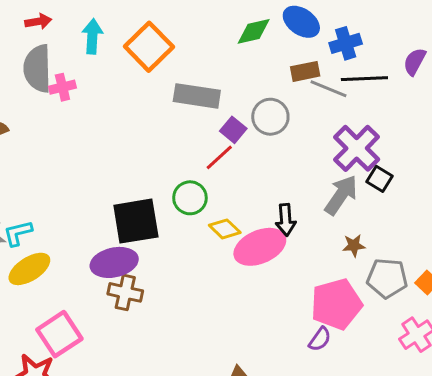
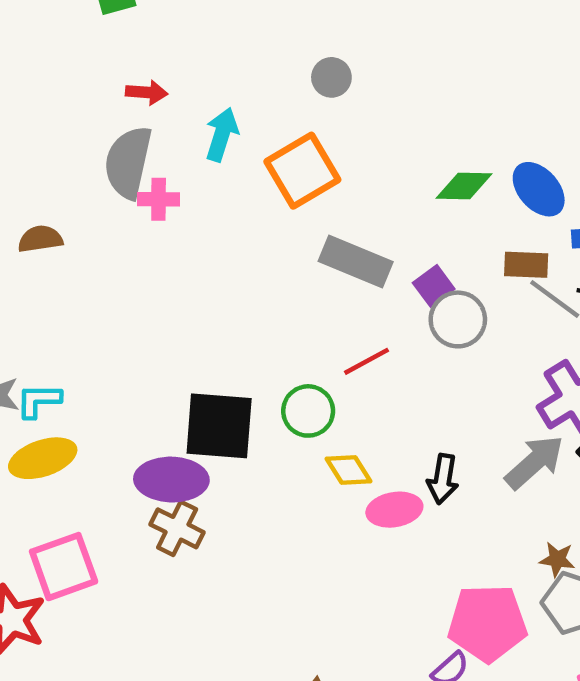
purple square: (233, 130) -> (434, 286), moved
brown star: (354, 245) -> (557, 559), moved
pink ellipse: (260, 247) -> (394, 510), size x0.7

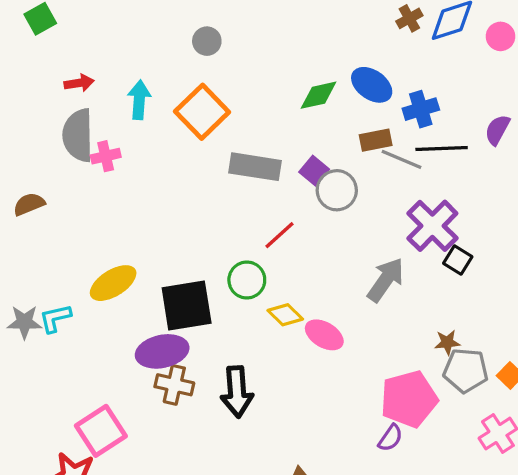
yellow ellipse: (43, 458) -> (113, 283), moved
gray arrow: (535, 462) -> (386, 280), moved
black arrow: (443, 479) -> (237, 392), moved, size x1.4
pink ellipse: (394, 510) -> (324, 335), turned 54

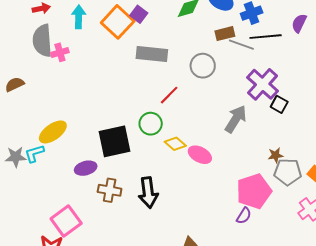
purple square: (314, 171) -> (139, 14), moved
yellow ellipse: (113, 283) -> (53, 132), moved
purple ellipse: (162, 351) -> (86, 168), moved, size x0.7

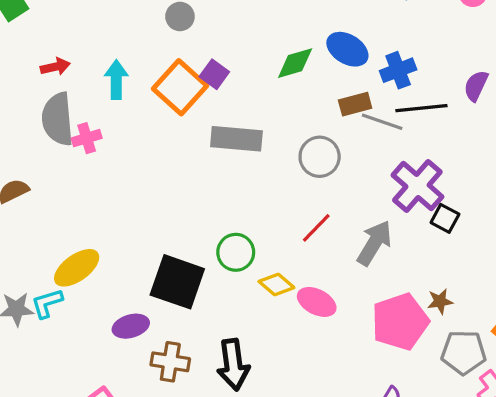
red line: (169, 95) -> (316, 228), moved
black square: (115, 141) -> (177, 282), turned 32
gray pentagon: (288, 172) -> (464, 352), moved
pink pentagon: (254, 191) -> (400, 322), moved

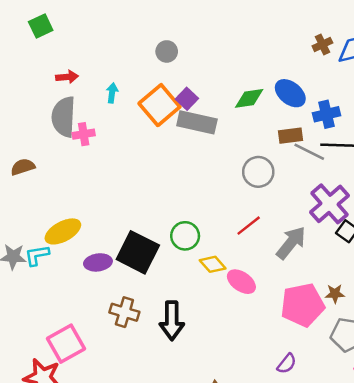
cyan arrow: (116, 80) -> (112, 93), size x0.7
gray rectangle: (236, 139) -> (197, 122), moved
purple ellipse: (131, 326) -> (98, 262), moved

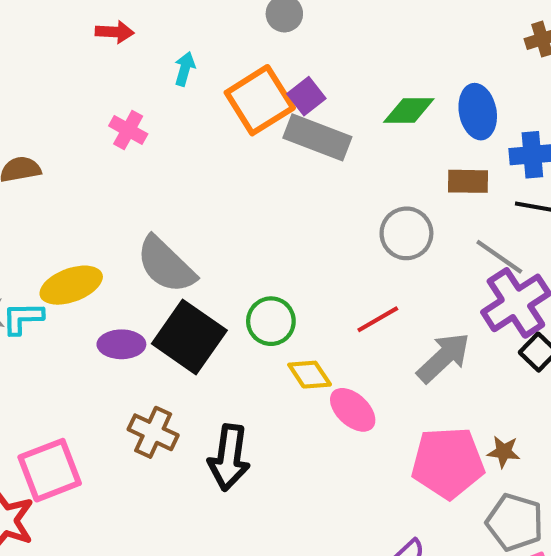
blue ellipse: (290, 93) -> (478, 112), turned 32
gray semicircle: (64, 117) -> (166, 265), moved, turned -57
pink cross: (84, 134) -> (128, 130), turned 30
gray line: (309, 152) -> (499, 257), moved

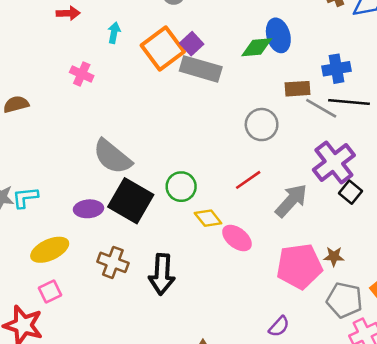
blue ellipse: (478, 112) -> (278, 35), moved
gray line: (499, 257) -> (321, 108), moved
yellow ellipse: (71, 285) -> (50, 250), moved
pink square: (50, 470) -> (50, 292), size x0.6

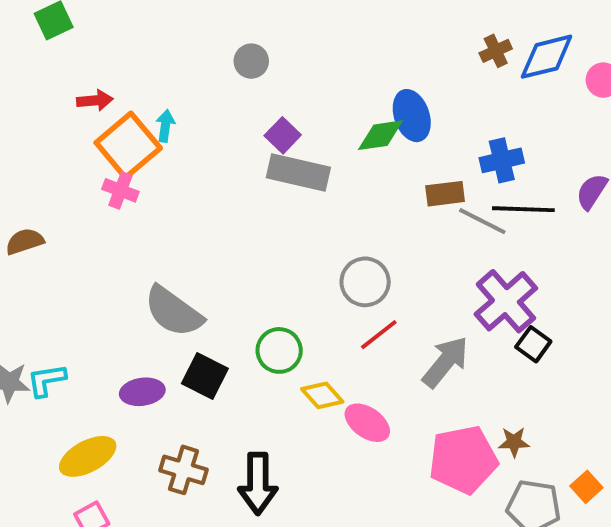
orange square: (163, 49) -> (128, 145), moved
gray circle: (262, 125) -> (365, 282), moved
black square: (131, 201) -> (205, 376), size x0.7

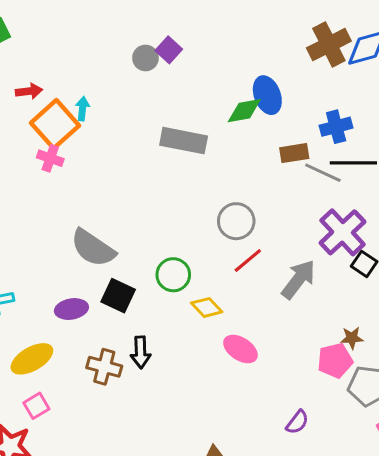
brown cross: (496, 51) -> (329, 45), size x1.8
purple square: (283, 135) -> (169, 50), moved
pink ellipse: (367, 423) -> (240, 349), moved
pink pentagon: (463, 460) -> (335, 361), moved, size x0.7
black arrow: (258, 484) -> (141, 352), moved, size x0.7

